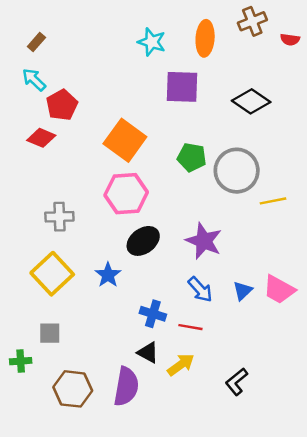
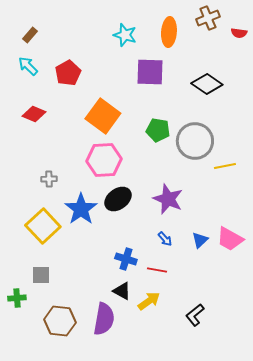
red pentagon: (62, 105) -> (68, 73), moved
gray cross: (59, 217) -> (49, 179), size x0.7
blue star: (108, 275) -> (81, 209), moved, size x1.5
blue arrow: (200, 289) -> (165, 239), size x0.7

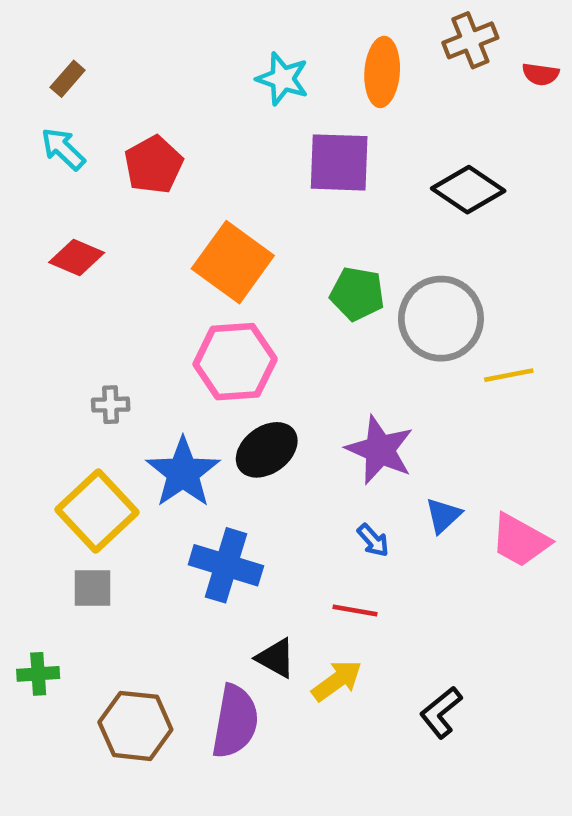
blue triangle: (200, 240) -> (443, 515), moved
blue cross: (126, 259) -> (226, 565), moved, size x1.4
gray square: (41, 275) -> (92, 588), moved

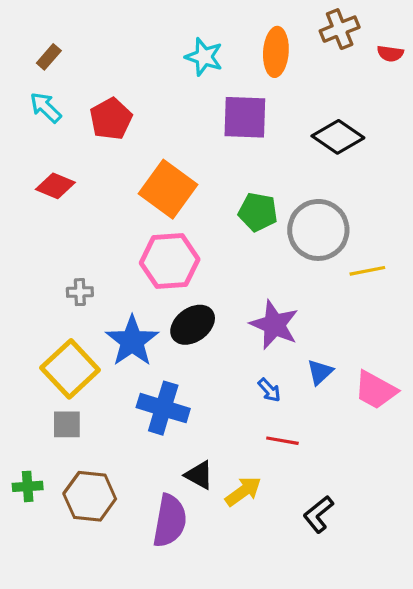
red line: (355, 611) -> (282, 441), moved
brown hexagon: (135, 726) -> (90, 496), moved

